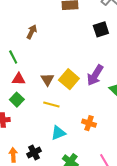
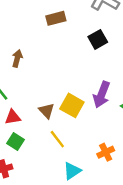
yellow line: (51, 105) -> (57, 139), turned 49
orange cross: (89, 123) -> (106, 152), turned -32

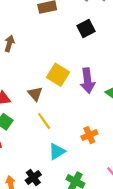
purple arrow: (102, 95) -> (88, 81), turned -30
yellow square: (72, 105) -> (58, 75), moved

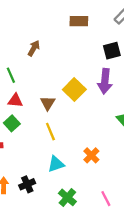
purple arrow: (88, 81) -> (105, 81), moved
orange cross: (89, 135) -> (91, 155), turned -35

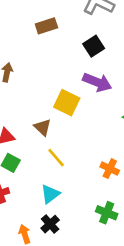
purple arrow: (105, 81) -> (97, 82), turned -55
cyan triangle: (56, 164) -> (50, 194), moved
green cross: (67, 197) -> (107, 213), moved

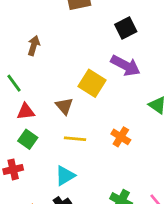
yellow line: (56, 158) -> (75, 139), turned -50
orange cross: (110, 169) -> (121, 137), moved

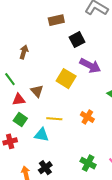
black square: (126, 28) -> (77, 40), moved
brown triangle: (64, 106) -> (37, 91), moved
cyan triangle: (65, 176) -> (42, 135), moved, turned 42

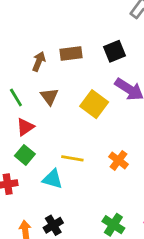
brown rectangle: (56, 20) -> (71, 53), moved
brown triangle: (37, 91) -> (49, 97), moved
red triangle: (19, 100) -> (25, 127), turned -32

